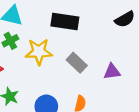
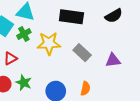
black semicircle: (125, 19) -> (114, 16), moved

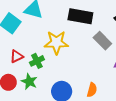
green cross: (24, 34) -> (37, 61), moved
gray rectangle: (82, 53) -> (102, 41), moved

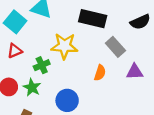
red triangle: (17, 56) -> (15, 51), moved
orange semicircle: (92, 90) -> (100, 73), moved

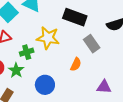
purple triangle: (135, 72) -> (104, 87), moved

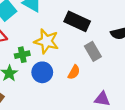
blue circle: (45, 85) -> (42, 72), moved

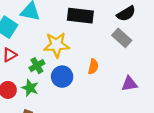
gray rectangle: (93, 51) -> (122, 38), moved

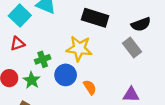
yellow star: (56, 45) -> (79, 49), moved
orange semicircle: (93, 67) -> (90, 87), moved, turned -56

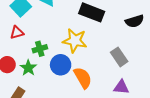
gray rectangle: (132, 47) -> (119, 57), moved
orange semicircle: (90, 87) -> (83, 78), size x1.5

